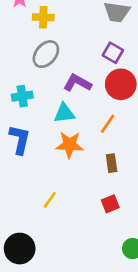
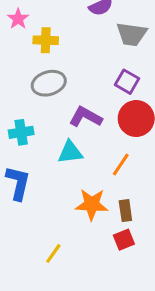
gray ellipse: (46, 54) -> (49, 83), turned 32
orange star: (70, 145) -> (92, 204), moved
red square: (110, 204) -> (124, 240), moved

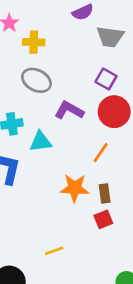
gray ellipse: (49, 83) -> (36, 80), turned 44
cyan triangle: (70, 152) -> (41, 142), moved
yellow line: (53, 253) -> (54, 251), moved, turned 36

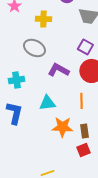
yellow cross: (34, 42) -> (43, 19), moved
cyan triangle: (41, 142) -> (47, 103), moved
orange line: (101, 153) -> (81, 101), turned -35

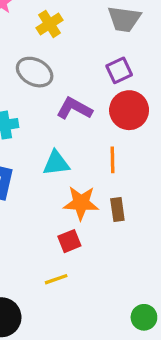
yellow cross: (43, 19) -> (50, 24), turned -35
purple square: (85, 47) -> (119, 70), turned 35
red square: (83, 150) -> (69, 241), moved

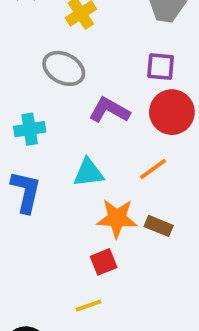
purple square: (119, 70) -> (161, 67), turned 30
orange line: (112, 160) -> (153, 169), turned 55
brown rectangle: (117, 210) -> (159, 226), turned -60

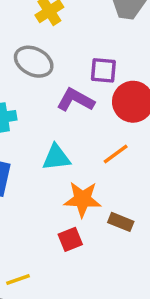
purple square: (161, 67) -> (103, 70), moved
brown rectangle: (159, 226) -> (121, 222), moved
yellow line: (88, 306) -> (18, 279), moved

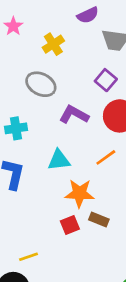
purple square: (103, 70) -> (106, 80), moved, turned 35
brown rectangle: (121, 222) -> (99, 220), moved

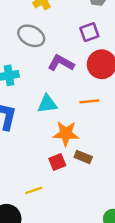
purple square: (106, 80) -> (89, 32), turned 30
orange line: (106, 157) -> (89, 101), turned 30
yellow line: (28, 257) -> (34, 190), moved

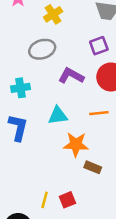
gray ellipse: (31, 36) -> (42, 49), turned -45
red square: (57, 162) -> (67, 200), moved
yellow line: (34, 190) -> (45, 200), turned -56

